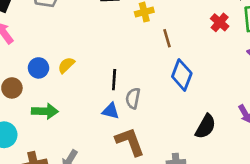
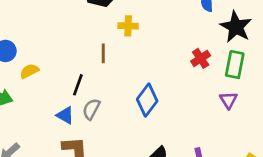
brown line: (167, 38) -> (103, 53), moved
yellow semicircle: (66, 65) -> (29, 71), moved

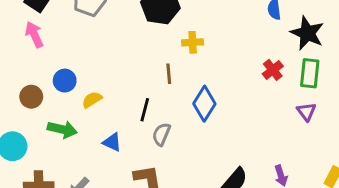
blue diamond: (147, 100) -> (204, 104), moved
blue triangle: (65, 115) -> (112, 142), moved

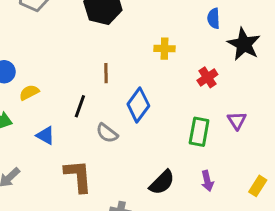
yellow cross: (193, 42) -> (164, 49), moved
green rectangle: (310, 73) -> (199, 132), moved
gray semicircle: (161, 134) -> (107, 133), moved, turned -80

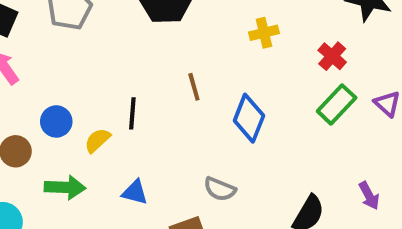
black line: (80, 106) -> (132, 113), moved
green rectangle: (199, 132) -> (337, 104), moved, turned 48
gray semicircle: (107, 133) -> (220, 189), moved

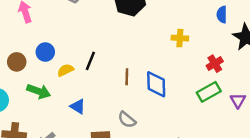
brown line: (194, 87) -> (127, 77), moved
blue diamond: (249, 118) -> (156, 84), turned -40

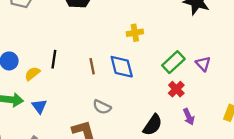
yellow cross: (180, 38) -> (135, 33), moved
red cross: (215, 64) -> (176, 89), moved
blue triangle: (78, 106) -> (39, 106), moved, turned 35

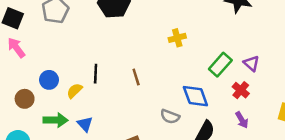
blue diamond: (122, 67) -> (195, 96), moved
red cross: (176, 89) -> (241, 90), moved
gray semicircle: (102, 107) -> (170, 117), moved

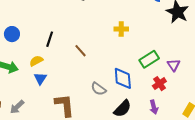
brown line: (136, 77) -> (81, 51), turned -40
yellow semicircle: (75, 91) -> (36, 61), moved
blue triangle: (85, 124) -> (40, 78), moved

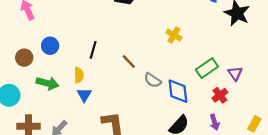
yellow cross: (121, 29) -> (174, 35), turned 32
yellow semicircle: (36, 61) -> (79, 75), turned 120
gray semicircle: (98, 89) -> (153, 80), moved

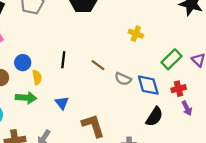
yellow semicircle: (79, 75) -> (37, 77), moved
red cross: (220, 95) -> (179, 89), moved, turned 32

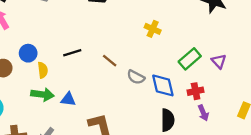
black line: (63, 60) -> (72, 53), turned 63
green arrow: (26, 98) -> (42, 94), moved
blue triangle: (62, 103) -> (68, 99), turned -48
black semicircle: (154, 117) -> (168, 120), turned -36

